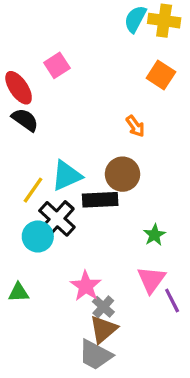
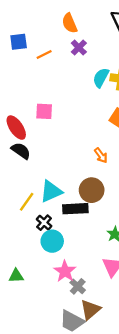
pink square: (57, 65) -> (44, 111), turned 36
black cross: (57, 219) -> (44, 223), size x0.6
cyan circle: (38, 236) -> (52, 241), moved
brown triangle: (103, 329) -> (90, 310), moved

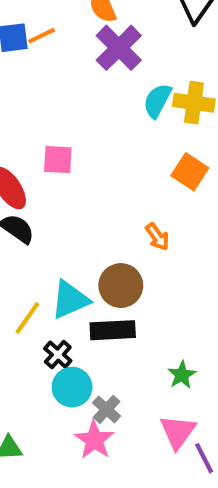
purple cross: (79, 48) -> (119, 48), size x1.6
orange line: (44, 54) -> (42, 36), moved
brown circle: (92, 190) -> (121, 286), moved
gray cross: (78, 286) -> (107, 409), moved

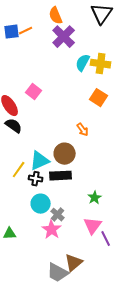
pink square: (58, 160) -> (34, 92), turned 35
black cross: (58, 355) -> (36, 179), moved, turned -32

